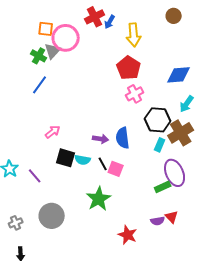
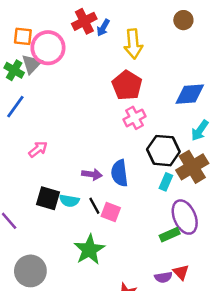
pink arrow: (53, 132) -> (38, 149), moved

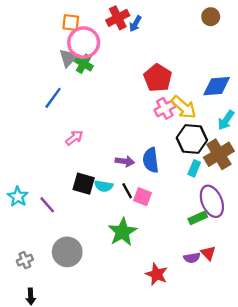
orange square: (23, 36) -> (71, 23), moved
yellow arrow: (133, 44) -> (184, 107), moved, turned -44
green cross: (14, 70) -> (84, 64), moved

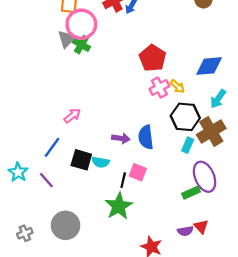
blue line: (53, 98) -> (52, 147), moved
yellow arrow: (184, 107) -> (177, 86), size x0.6
black line: (127, 191) -> (123, 180), moved, turned 42

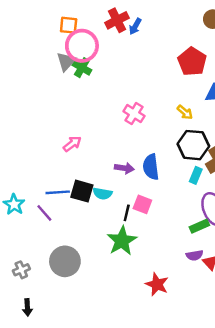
red pentagon: (153, 58) -> (192, 61), moved
pink cross: (159, 87) -> (134, 114), moved, turned -30
blue line: (52, 147) -> (58, 192), moved, turned 50
purple semicircle: (185, 231) -> (195, 255), moved

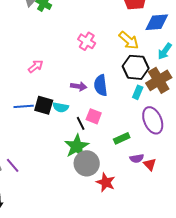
yellow arrow: (185, 112) -> (129, 40), size x1.5
purple line: (44, 213) -> (13, 165), moved
black line: (127, 213) -> (81, 123), turned -40
green rectangle: (199, 226) -> (122, 138), moved
gray circle: (65, 261) -> (87, 163), moved

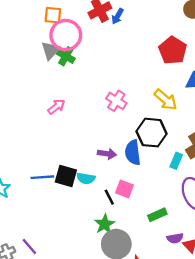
pink arrow: (36, 66) -> (56, 107), moved
black hexagon: (136, 67) -> (152, 133), moved
green star: (77, 146) -> (105, 224), size x0.7

